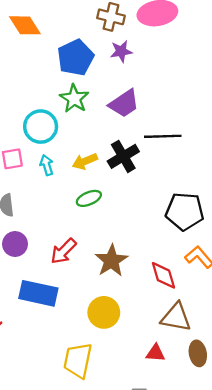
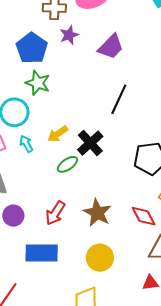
purple trapezoid: (124, 104) -> (111, 47), moved
black line: (163, 136) -> (119, 99), turned -52
black cross: (123, 156) -> (90, 143), moved

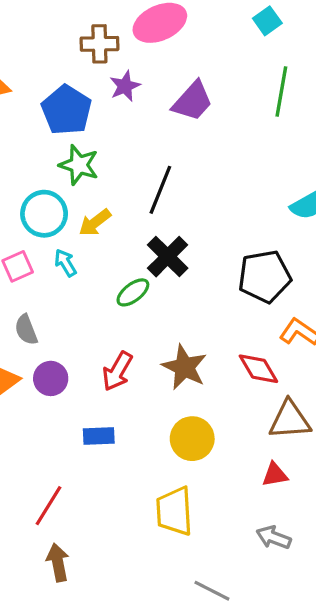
black line: (119, 99) -> (160, 190), moved
yellow arrow: (58, 134) -> (95, 223), moved
blue rectangle: (42, 253) -> (99, 436), size x0.6

